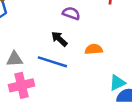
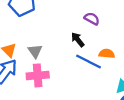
gray triangle: (14, 59) -> (35, 51), turned 49
blue line: (52, 62) -> (89, 62), moved

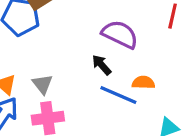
purple semicircle: (92, 19) -> (120, 34), size x1.6

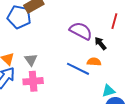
black arrow: (102, 65) -> (100, 43), moved

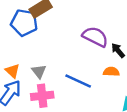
blue line: (78, 69) -> (78, 81), moved

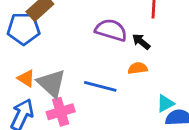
orange triangle: (12, 71) -> (26, 78), moved
gray triangle: (39, 71) -> (51, 83), size x1.6

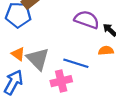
pink cross: (61, 112) -> (61, 81), moved

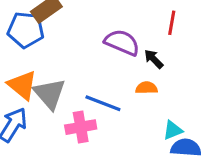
orange triangle: (18, 54) -> (22, 85), size x1.5

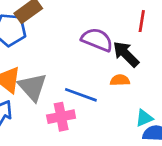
black arrow: (154, 59) -> (126, 54), size x1.5

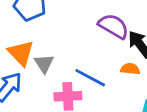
gray triangle: (32, 87) -> (44, 64), size x0.7

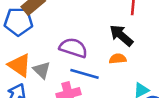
purple semicircle: (114, 26) -> (73, 48), moved

